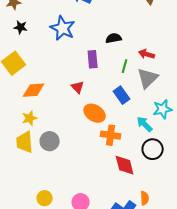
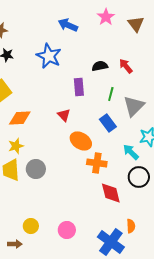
red arrow: (147, 54) -> (126, 66), moved, turned 35

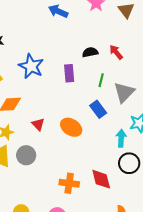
blue star: (49, 56) -> (31, 66), moved
red triangle: (64, 115) -> (38, 124), moved
cyan arrow: (131, 152) -> (121, 138), turned 48
orange cross: (97, 163) -> (69, 183), moved

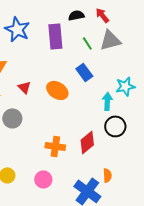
purple rectangle: (69, 73) -> (55, 36), size x1.4
green line: (101, 80) -> (87, 43), turned -48
gray triangle: (124, 92) -> (110, 40), moved, turned 30
red diamond: (101, 179) -> (87, 142), turned 65

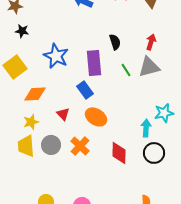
black semicircle: (76, 15) -> (115, 42), turned 84
red arrow: (102, 15) -> (151, 42), moved, turned 56
blue rectangle: (84, 72) -> (85, 90), moved
red diamond: (87, 142) -> (119, 153), moved, turned -50
orange cross: (55, 146) -> (80, 146), moved, turned 36

